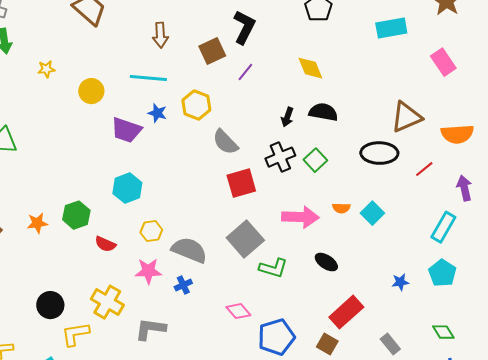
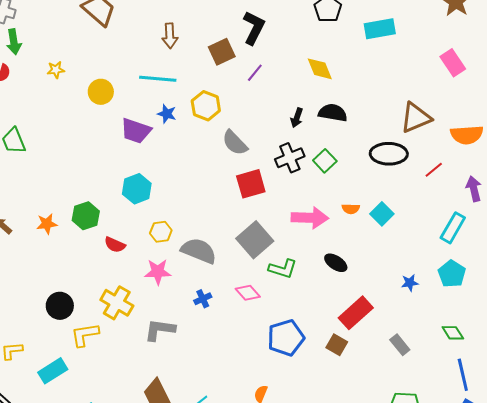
cyan rectangle: (391, 28) -> (380, 29), moved
blue cross: (183, 285) -> (203, 299), moved
pink diamond: (238, 311) -> (248, 293), moved

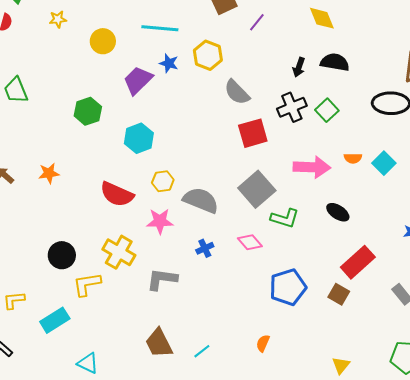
purple trapezoid: (136, 131) -> (138, 80), turned 116
green hexagon: (86, 216) -> (88, 111), moved
red semicircle: (115, 245) -> (117, 194), size x1.6

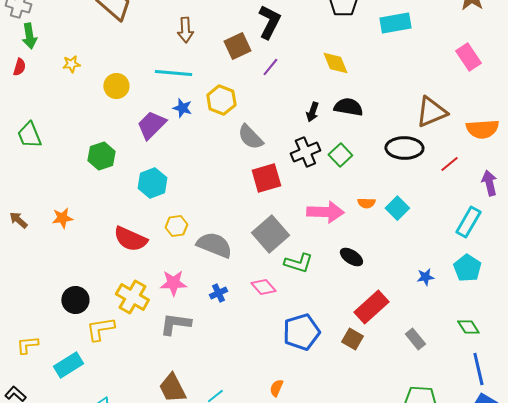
pink star: (160, 221) -> (173, 283), moved

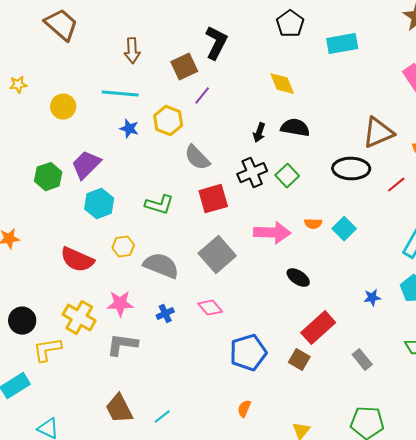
purple line: (270, 67) -> (202, 96), moved
purple trapezoid: (151, 125) -> (86, 165), moved
green L-shape: (298, 263) -> (159, 205), moved
orange semicircle: (276, 388) -> (244, 409), moved

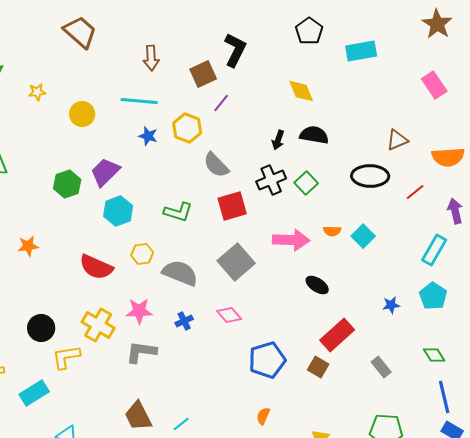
brown triangle: (378, 133) -> (397, 140), size x0.7

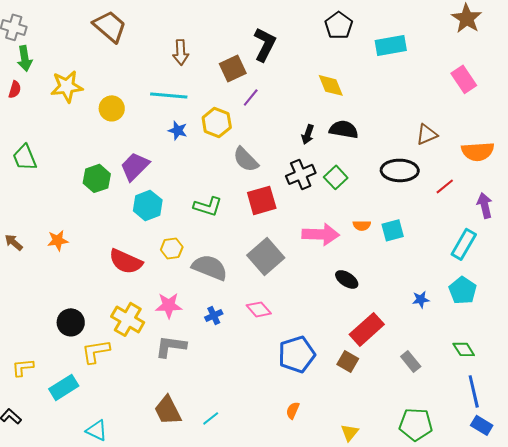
yellow star: (37, 92) -> (67, 86), size x1.8
cyan square: (363, 236) -> (393, 230), turned 30

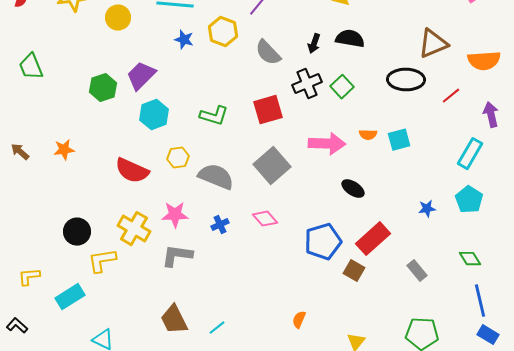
brown triangle: (427, 134) -> (433, 44), size x1.4
gray semicircle: (246, 159) -> (268, 53), moved
blue pentagon: (297, 354) -> (323, 242), moved

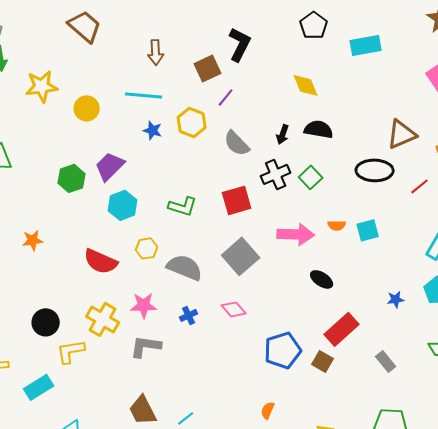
blue pentagon: (323, 242) -> (283, 350), moved

